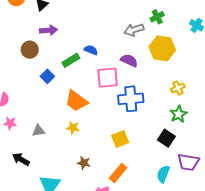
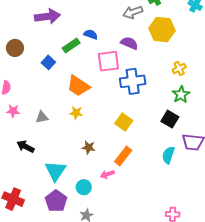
purple arrow: (49, 30) -> (47, 16), size x1.4
brown circle: (30, 50) -> (15, 48), moved
yellow square: (120, 139) -> (124, 122), turned -30

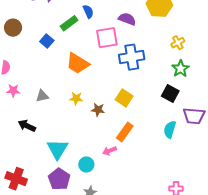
blue semicircle: (91, 34) -> (88, 12), turned 48
yellow star: (76, 113) -> (76, 98), moved
brown star: (89, 147) -> (98, 110), moved

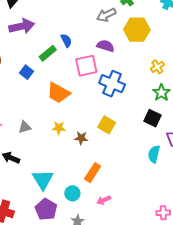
blue cross: (132, 57) -> (112, 84), turned 35
orange rectangle: (125, 132) -> (93, 173), moved
pink arrow: (110, 151) -> (104, 200), moved

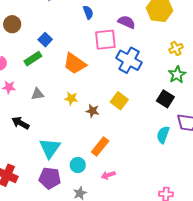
green rectangle: (48, 53) -> (33, 59), moved
purple pentagon: (46, 209) -> (50, 178), turned -30

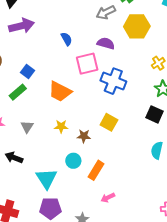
gray triangle: (37, 94) -> (27, 127), turned -40
cyan circle: (78, 165) -> (73, 161), moved

